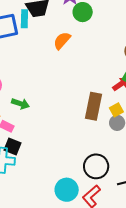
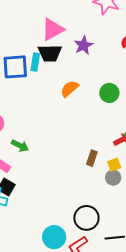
green circle: (83, 12) -> (109, 93), moved
brown rectangle: (93, 106) -> (92, 158), size x0.6

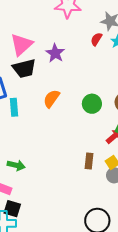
cyan rectangle: (35, 62) -> (14, 107), moved
green circle: (109, 93) -> (92, 104), moved

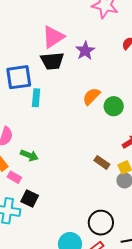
orange semicircle: (51, 99) -> (91, 96), moved
brown rectangle: (89, 161) -> (102, 162), turned -70
black square: (12, 209) -> (30, 199), moved

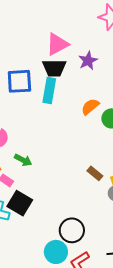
cyan rectangle: (36, 98) -> (49, 90), moved, size x1.4
black square: (30, 199) -> (20, 203), size x1.4
black circle: (101, 223) -> (72, 230), moved

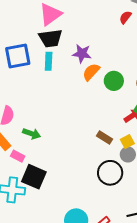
purple star: (88, 61) -> (82, 54), moved, turned -30
cyan rectangle: (49, 90) -> (49, 61), size x0.7
black circle: (72, 230) -> (110, 173), moved

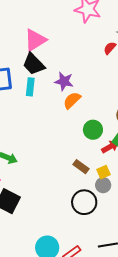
black trapezoid: (50, 38) -> (34, 64), turned 50
green circle: (114, 81) -> (93, 130), moved

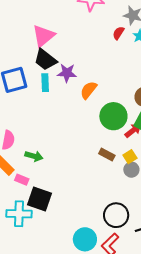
purple star: (64, 81) -> (67, 73), moved
green circle: (93, 130) -> (113, 116), size x1.4
black circle: (84, 202) -> (116, 215), moved

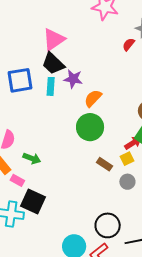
green circle: (113, 116) -> (90, 127), moved
yellow square: (130, 157) -> (127, 159), moved

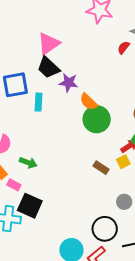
cyan rectangle: (51, 86) -> (38, 102), moved
orange semicircle: (93, 98) -> (89, 102), turned -90
green circle: (90, 127) -> (97, 119), moved
gray circle: (127, 182) -> (124, 202), moved

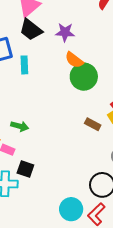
purple star: (69, 83) -> (65, 32), moved
black square: (30, 206) -> (25, 169), size x0.7

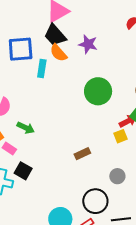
orange semicircle: (74, 60) -> (58, 53), moved
brown rectangle: (93, 124) -> (82, 154), moved, turned -63

